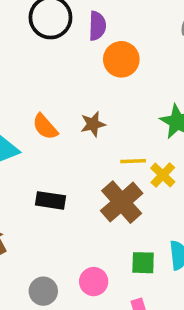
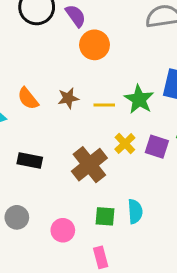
purple semicircle: (97, 26) -> (76, 16), turned -40
yellow line: (133, 161) -> (104, 105), moved
gray circle: (43, 291) -> (17, 217), moved

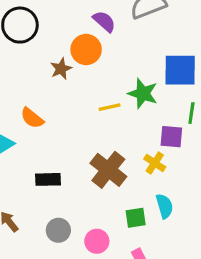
purple semicircle: (76, 16) -> (104, 21), moved
brown star: (68, 98) -> (61, 69), moved
yellow cross: (125, 144) -> (155, 163), moved
gray circle: (17, 217) -> (58, 230), moved

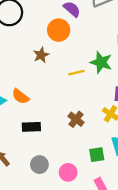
brown star: (61, 69) -> (41, 55), moved
orange semicircle: (32, 118) -> (20, 96), moved
brown cross: (108, 170) -> (76, 119), size x0.6

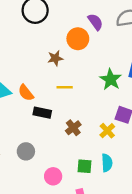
yellow line: (76, 73) -> (65, 87), moved
black rectangle: (31, 127) -> (42, 113), moved
gray circle: (39, 165) -> (26, 151), moved

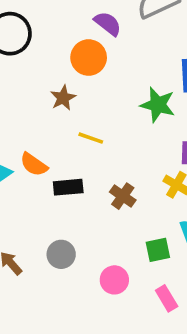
yellow line: (65, 87) -> (91, 138), turned 35

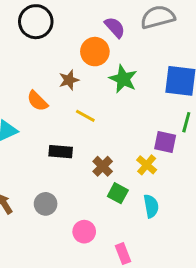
green star: (158, 105) -> (123, 79), moved
orange semicircle: (34, 164) -> (37, 101), moved
green square: (158, 250) -> (118, 193), moved, turned 30

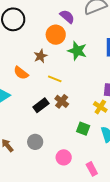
black rectangle: (61, 152) -> (41, 105), turned -35
brown cross: (103, 166) -> (62, 101), moved

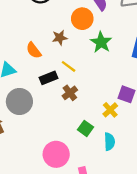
black rectangle: (41, 105) -> (48, 78), moved
gray circle: (35, 142) -> (19, 101), moved, size x1.5
pink circle: (64, 157) -> (56, 154), size x1.5

